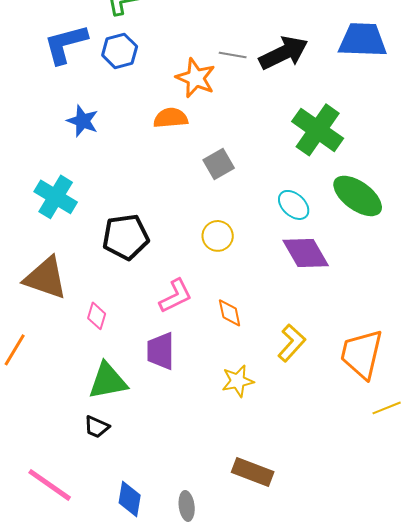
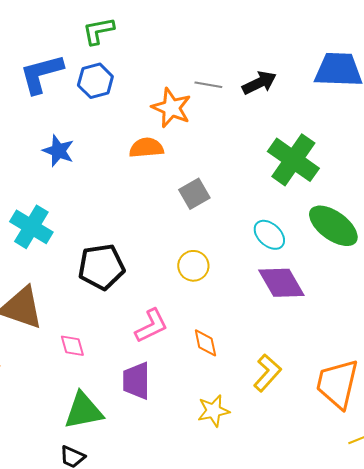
black arrow: (284, 53) -> (259, 83), size x0.7
pink diamond: (97, 316) -> (72, 346), turned -32

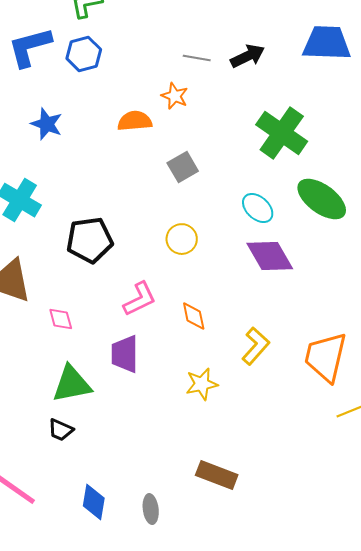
orange star: (171, 108) -> (175, 96), moved, size x0.7

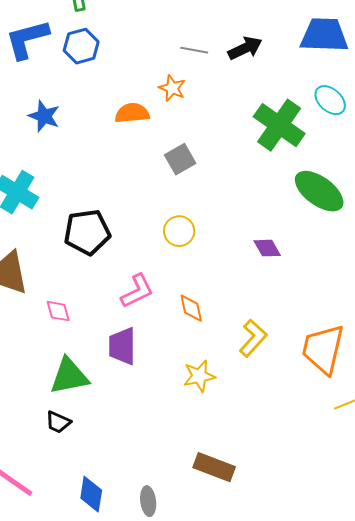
cyan ellipse: (258, 208) -> (330, 100), moved
purple diamond: (270, 256) -> (267, 248), size x0.6

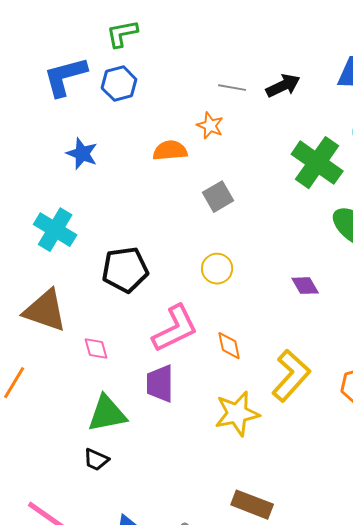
pink L-shape: (137, 291) -> (175, 329), size x1.4
yellow L-shape: (253, 338) -> (291, 376), size x1.4
yellow star: (199, 376) -> (237, 414), size x1.4

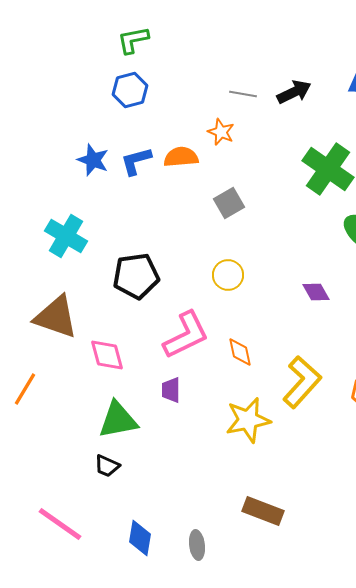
blue L-shape: (65, 77) -> (136, 161), moved, size x0.7
pink diamond: (96, 349) -> (107, 355), size x1.4
purple trapezoid: (160, 384) -> (171, 390), size x0.7

